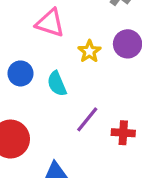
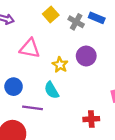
cyan semicircle: (57, 84) -> (52, 90), moved
purple line: (87, 119) -> (32, 108), moved, turned 66

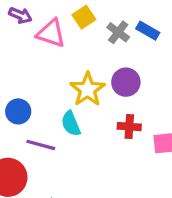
pink triangle: (30, 48) -> (51, 33), moved
yellow star: (60, 65) -> (88, 89), size x1.5
red cross: (91, 119) -> (129, 127), moved

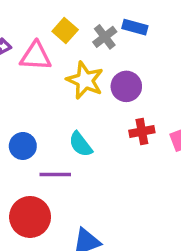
gray cross: (118, 32) -> (105, 37), turned 30
yellow star: (88, 89) -> (85, 80), moved

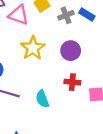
yellow star: (85, 80) -> (33, 48), moved
cyan semicircle: (81, 144) -> (42, 99), moved

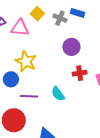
gray cross: (66, 15) -> (60, 18), turned -32
yellow star: (33, 48) -> (26, 61), moved

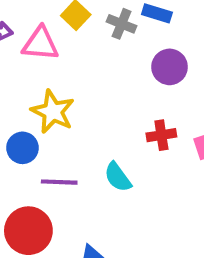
purple circle: (71, 47) -> (170, 67), moved

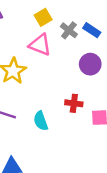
pink triangle: (40, 44) -> (40, 45), moved

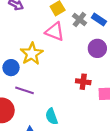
cyan semicircle: (41, 121) -> (52, 116), moved

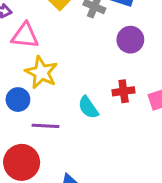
pink triangle: (55, 32) -> (25, 36), moved
cyan semicircle: (52, 116) -> (88, 107), moved

